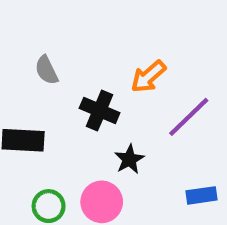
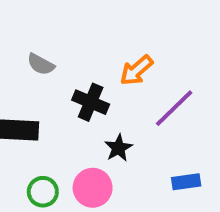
gray semicircle: (46, 70) -> (41, 64), turned -36

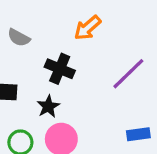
orange arrow: (136, 70) -> (88, 28), moved
black star: (118, 148) -> (48, 106), moved

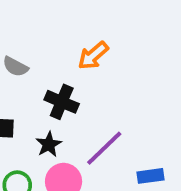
purple line: (128, 74) -> (104, 148), moved

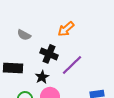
purple line: (104, 148) -> (72, 65), moved

